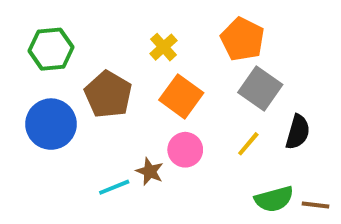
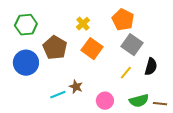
pink circle: (185, 150) -> (105, 101), moved

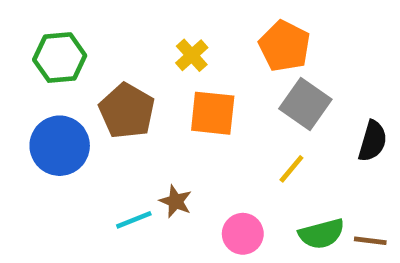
orange square: (92, 49) -> (213, 113), turned -30
black semicircle: (151, 67) -> (373, 141), moved

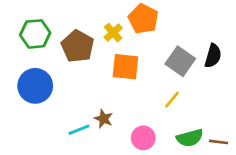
orange pentagon: (284, 46) -> (143, 19), moved
brown pentagon: (127, 111) -> (78, 46), moved
black semicircle: (373, 141) -> (213, 56), moved

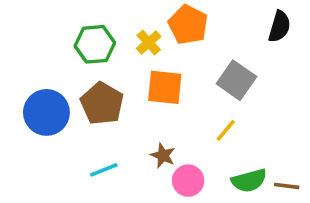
green hexagon: (35, 34) -> (95, 44), moved
brown pentagon: (78, 46) -> (102, 104), moved
black semicircle: (213, 56) -> (279, 26), moved
brown star: (104, 119) -> (163, 155), moved

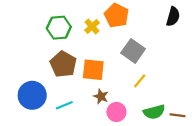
gray square: (236, 80) -> (133, 51), moved
orange square: (165, 87) -> (93, 70), moved
blue circle: (46, 112) -> (32, 95), moved

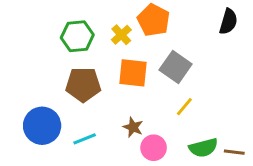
brown pentagon: (63, 64) -> (83, 85), turned -30
orange square: (93, 70) -> (133, 73), moved

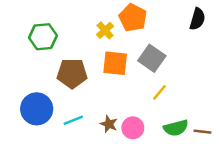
green hexagon: (77, 36) -> (43, 37), moved
brown star: (133, 127) -> (109, 124), moved

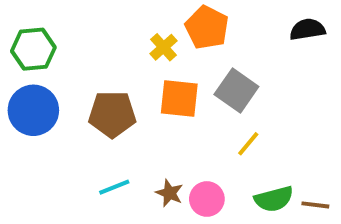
black semicircle: (197, 19) -> (307, 29), turned -115
green hexagon: (43, 37) -> (33, 49), moved
blue circle: (37, 109) -> (33, 110), moved

